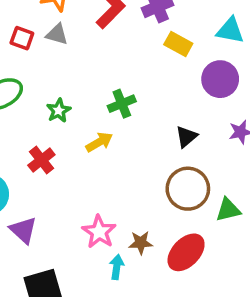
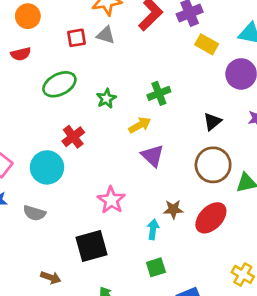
red square: (22, 38) -> (76, 38), turned -30
red cross: (41, 160) -> (73, 137), moved
purple triangle: (23, 230) -> (152, 156), moved
pink star: (99, 232) -> (111, 200), moved

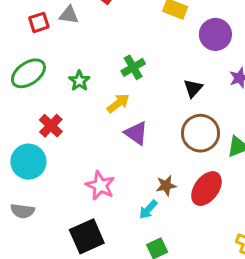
cyan arrow: (153, 229) -> (148, 209), turned -138

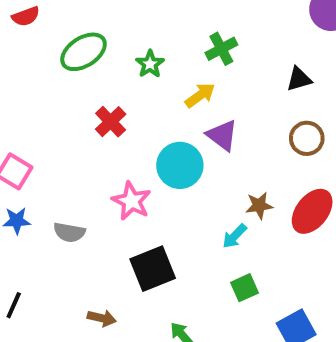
black triangle: (193, 88) -> (299, 79), turned 30
brown circle: (200, 133) -> (307, 138), size x0.7
cyan circle: (28, 162) -> (180, 165), moved
pink star: (100, 186) -> (131, 201), moved

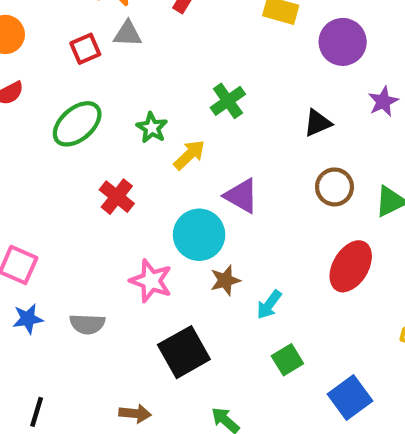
yellow arrow: (200, 95) -> (189, 155), moved
brown star: (259, 206) -> (225, 280), moved

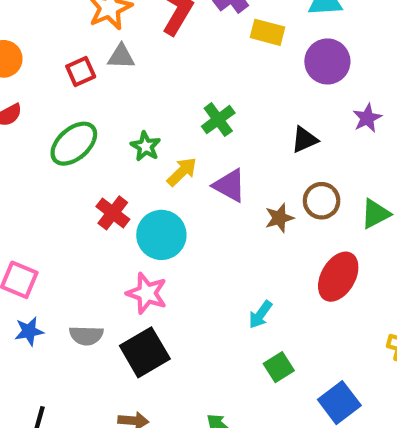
purple triangle: (241, 196) -> (230, 186), moved
cyan circle: (199, 235) -> (161, 235), moved
brown star: (225, 280) -> (279, 218), moved
black square: (184, 352) -> (145, 352), moved

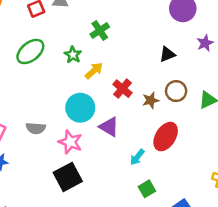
green cross: (218, 120) -> (100, 30), moved
purple triangle: (230, 186) -> (109, 127), moved
red cross: (113, 213) -> (122, 89), moved
red ellipse: (338, 277) -> (166, 137), moved
gray semicircle: (86, 336) -> (36, 128), moved

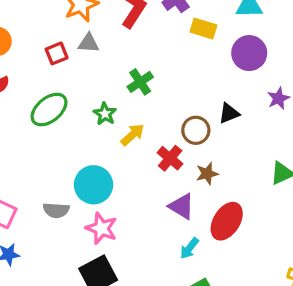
brown circle: (176, 91) -> (196, 130), moved
cyan circle: (80, 108) -> (93, 185), moved
purple triangle: (109, 127) -> (182, 206), moved

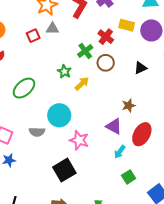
yellow rectangle: (203, 29) -> (127, 25), moved
green ellipse: (49, 110) -> (24, 88), moved
brown circle: (196, 130) -> (106, 63), moved
red cross: (170, 158) -> (106, 37), moved
pink star: (101, 228) -> (79, 140), moved

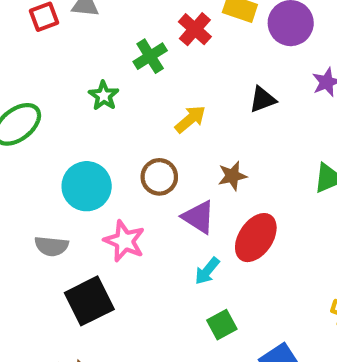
brown circle: (106, 63) -> (159, 177), moved
yellow arrow: (82, 84) -> (190, 119), moved
gray semicircle: (37, 132) -> (52, 246), moved

